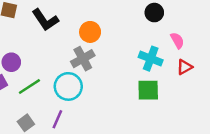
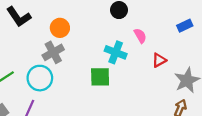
red triangle: (185, 67) -> (159, 60), moved
green square: (148, 90) -> (100, 77), moved

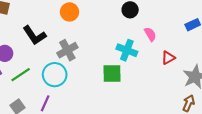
black L-shape: (19, 17) -> (34, 35), moved
orange circle: (60, 28) -> (70, 12), moved

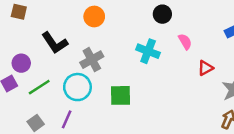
cyan cross: (127, 50) -> (148, 51), moved
green square: (112, 74) -> (121, 95), moved

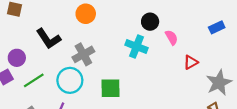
black circle: (162, 14) -> (150, 22), moved

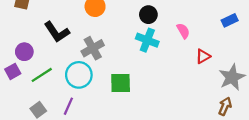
black circle: (150, 22) -> (148, 15), moved

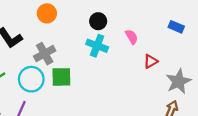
blue rectangle: (230, 20) -> (176, 27), turned 48
green square: (121, 83) -> (61, 77), moved

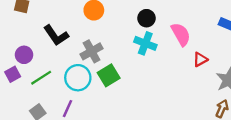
pink semicircle: (132, 37) -> (181, 34), size x1.5
green square: (61, 77) -> (109, 75), turned -30

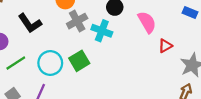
cyan cross: (145, 43) -> (102, 31), moved
gray cross: (92, 51) -> (77, 21), moved

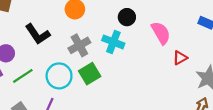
gray cross: (77, 21) -> (79, 45), moved

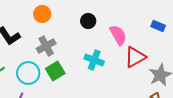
cyan cross: (113, 42) -> (94, 60), moved
red triangle: (180, 58) -> (135, 57), size x1.6

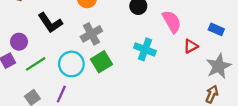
blue rectangle: (158, 26) -> (216, 29), moved
red triangle: (135, 57) -> (191, 46), size x0.6

